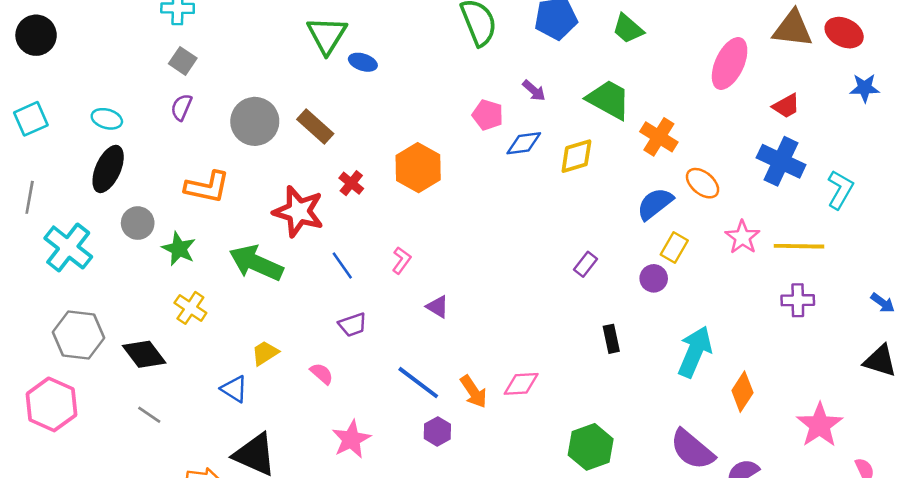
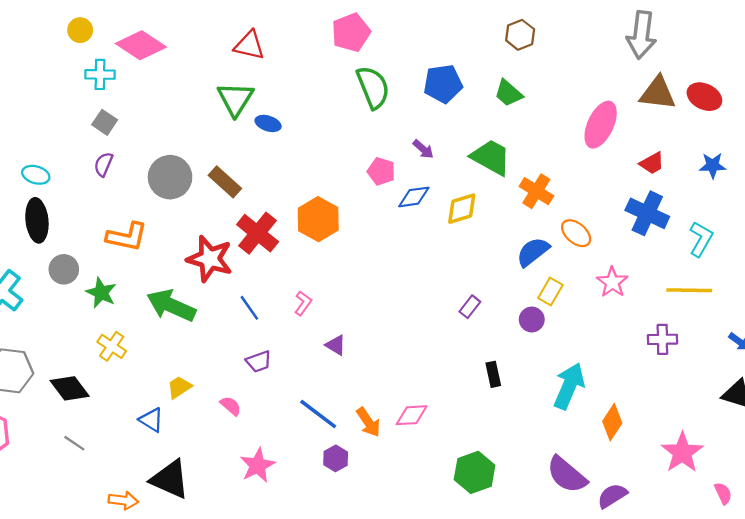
blue star: (865, 88) -> (713, 165), moved
black ellipse: (108, 169) -> (37, 220), turned -30
red cross: (351, 183) -> (258, 233), size x1.8
yellow line: (799, 246) -> (689, 290), moved

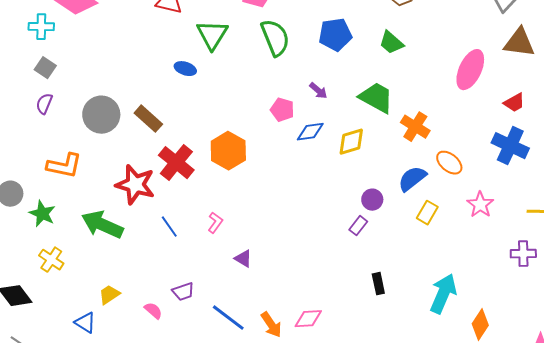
green triangle: (235, 99) -> (212, 35), moved
purple circle: (532, 320) -> (372, 200), moved
purple trapezoid: (259, 362) -> (183, 292), moved

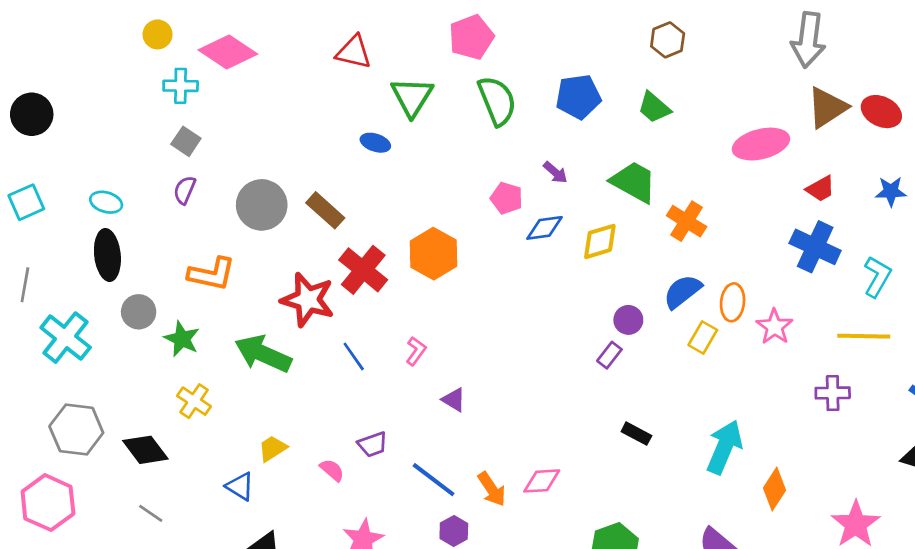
brown triangle: (519, 43) -> (827, 107), turned -40
pink ellipse: (470, 70) -> (761, 144), turned 51
orange ellipse: (449, 163) -> (733, 302), moved, turned 56
black rectangle: (378, 284) -> (636, 434), turned -50

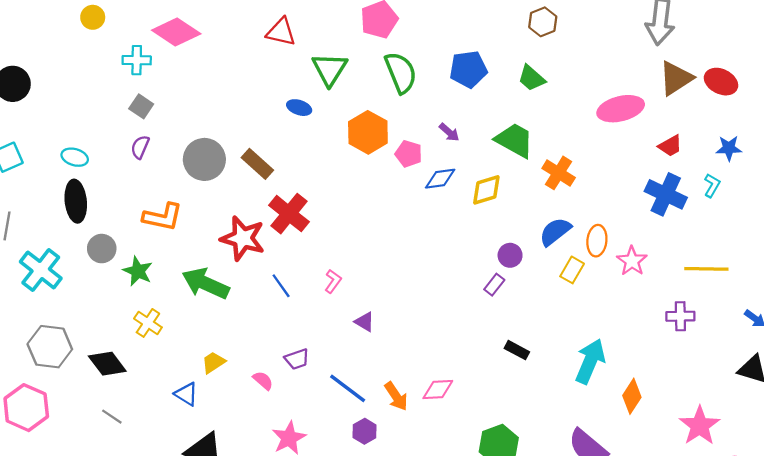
yellow circle: (158, 34) -> (93, 17), moved
orange hexagon: (434, 254) -> (368, 132), moved
cyan L-shape: (877, 277) -> (712, 185), moved, size x0.7

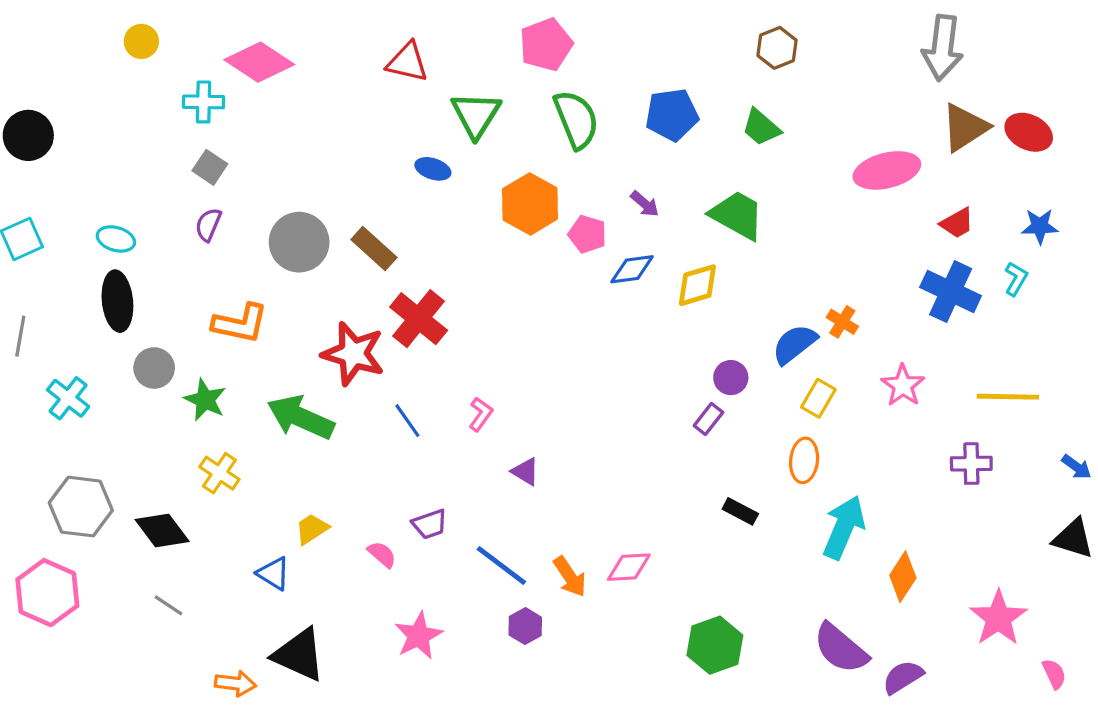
orange cross: (559, 173) -> (842, 322), moved, size x0.7
orange ellipse: (597, 241) -> (804, 460), moved
cyan cross: (41, 270) -> (68, 398), size x0.7

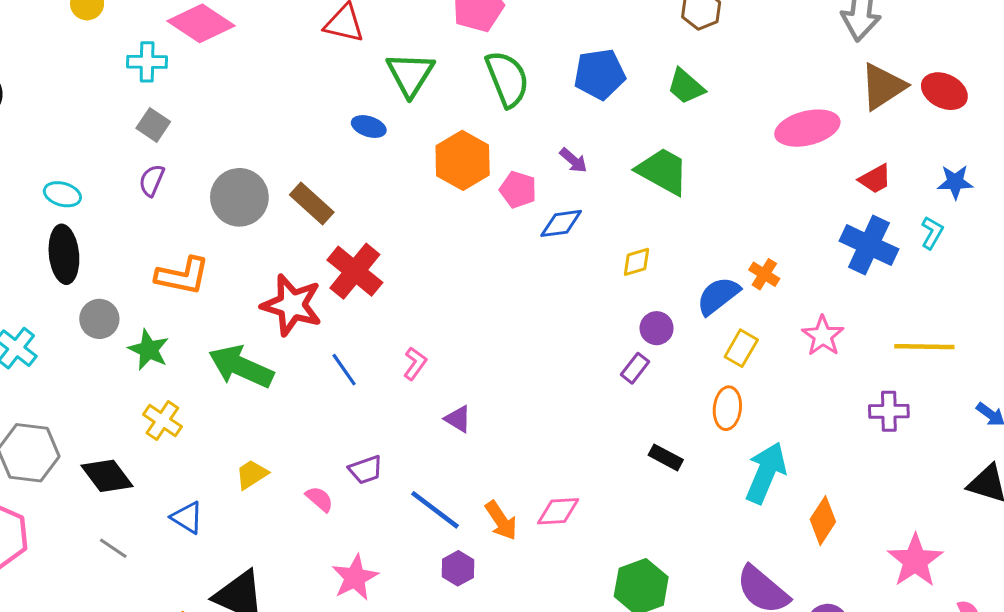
yellow diamond: (697, 285) -> (637, 262), moved, size x0.7
blue triangle: (274, 573) -> (187, 517), moved

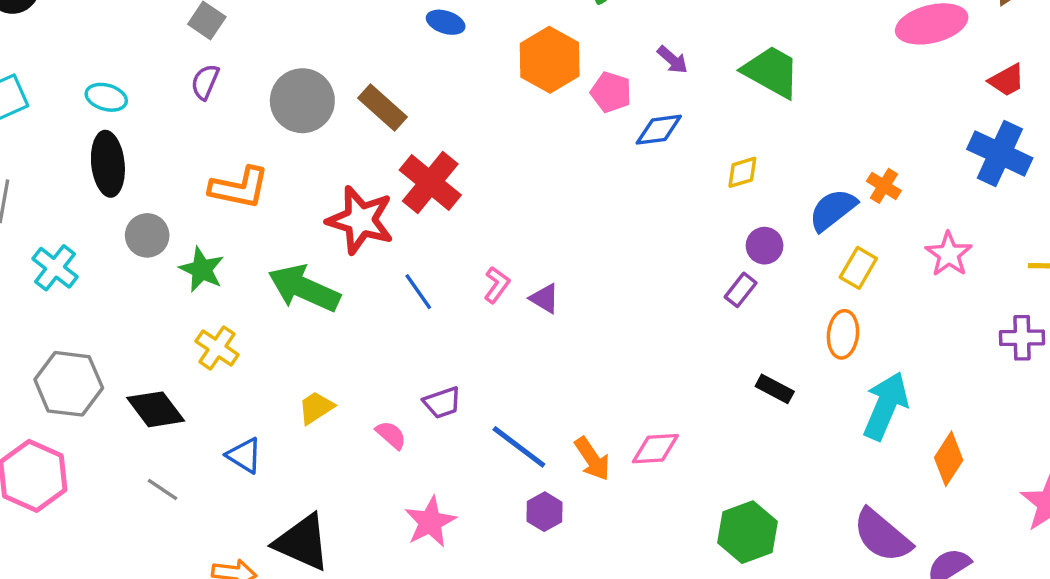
purple triangle: (458, 419) -> (545, 299), moved

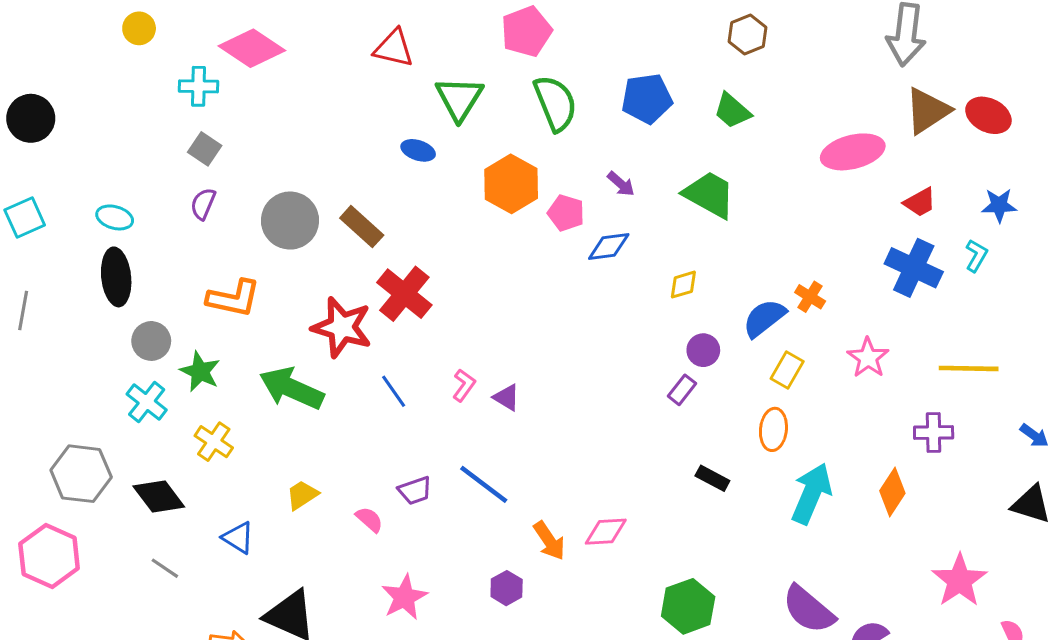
cyan cross: (55, 268) -> (147, 402), moved
blue line: (519, 447) -> (484, 484), moved
orange diamond: (949, 459) -> (892, 492), moved

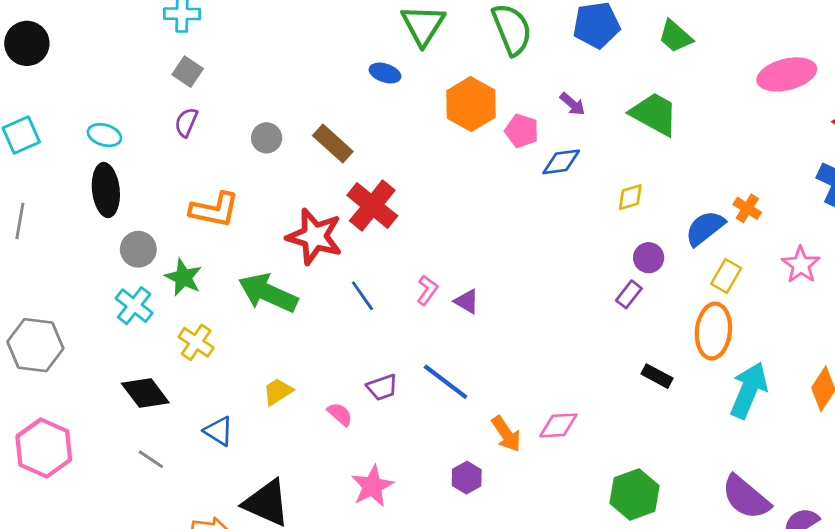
gray circle: (290, 221) -> (267, 138), size x0.6
orange ellipse: (773, 429) -> (713, 331), size x1.4
gray hexagon: (81, 474) -> (35, 345), moved

